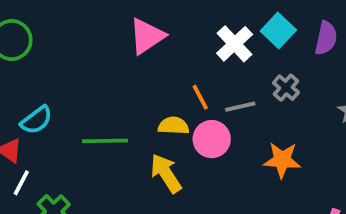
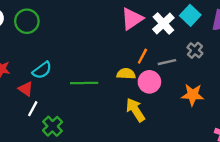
pink triangle: (147, 36) -> (132, 19), moved
orange line: (200, 97) -> (142, 56), turned 56
yellow arrow: (166, 173) -> (135, 110), moved

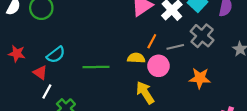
gray cross: (195, 50) -> (202, 36), size x1.5

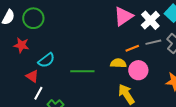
orange line: (152, 41) -> (132, 48), turned 40
gray line: (175, 47) -> (153, 42), moved
red star: (17, 54) -> (21, 45), moved

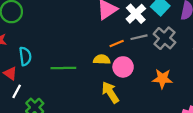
cyan semicircle: (46, 60) -> (25, 56), turned -60

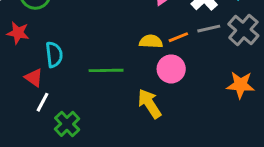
yellow semicircle: (102, 59) -> (151, 42), moved
pink circle: (123, 67) -> (171, 69), moved
yellow arrow: (110, 92) -> (149, 104), moved

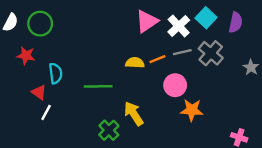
pink circle: (171, 69) -> (175, 85), moved
orange star: (241, 85) -> (192, 110), moved
green cross: (67, 124) -> (109, 130), moved

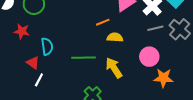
orange line: (157, 59) -> (103, 22), moved
yellow arrow: (134, 114) -> (114, 68), moved

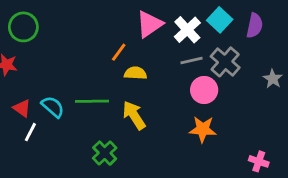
orange line: (103, 22) -> (119, 52), turned -32
cyan semicircle: (47, 46) -> (53, 107), moved, turned -42
pink circle: (149, 57) -> (204, 90), moved

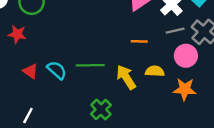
orange line: (119, 52) -> (139, 41), moved, turned 56
yellow semicircle: (135, 73) -> (155, 71), moved
white line: (30, 132) -> (28, 116), moved

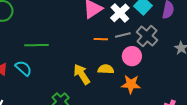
orange line: (139, 41) -> (101, 39), moved
green line: (90, 65) -> (36, 45), moved

